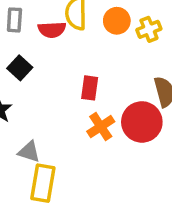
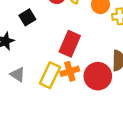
red rectangle: (90, 88) -> (70, 44), size x1.5
yellow rectangle: (43, 183) -> (50, 75), moved

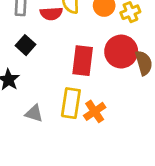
orange cross: (70, 71) -> (95, 111), moved
red circle: (98, 76) -> (121, 52), moved

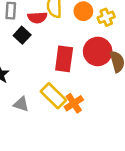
black square: (26, 45) -> (22, 35), moved
yellow rectangle: (71, 103) -> (53, 96), turned -55

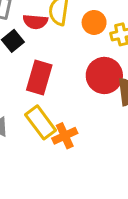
red rectangle: (64, 59) -> (39, 77), moved

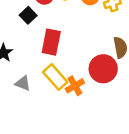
red circle: (104, 75) -> (103, 69), moved

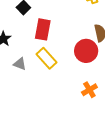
orange cross: (75, 86) -> (89, 90), moved

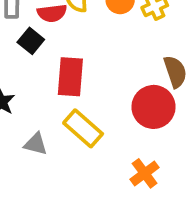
orange cross: (89, 90) -> (145, 173), moved

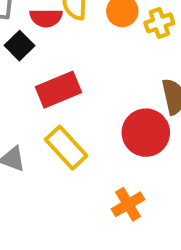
red rectangle: (70, 77) -> (59, 90), turned 57

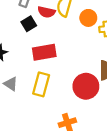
yellow rectangle: (66, 148) -> (41, 84), turned 45

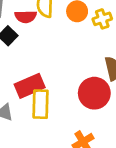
red rectangle: (44, 52) -> (30, 86), moved

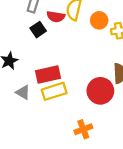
yellow rectangle: (41, 104) -> (54, 91), turned 60

